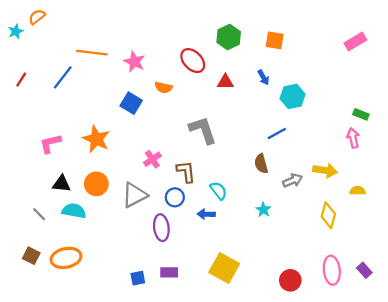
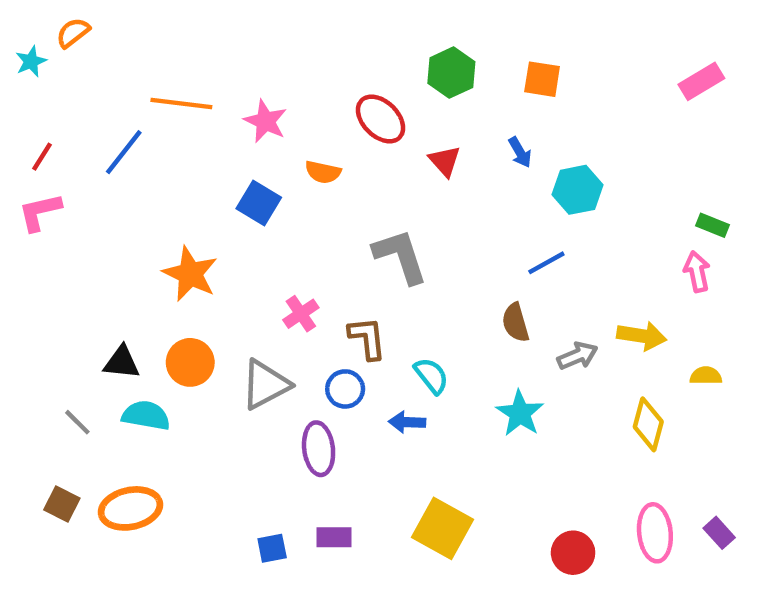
red triangle: (225, 82) -> (445, 161), turned 48
pink L-shape: (50, 144) -> (40, 212), moved
cyan star: (263, 210) -> (520, 413), size x1.5

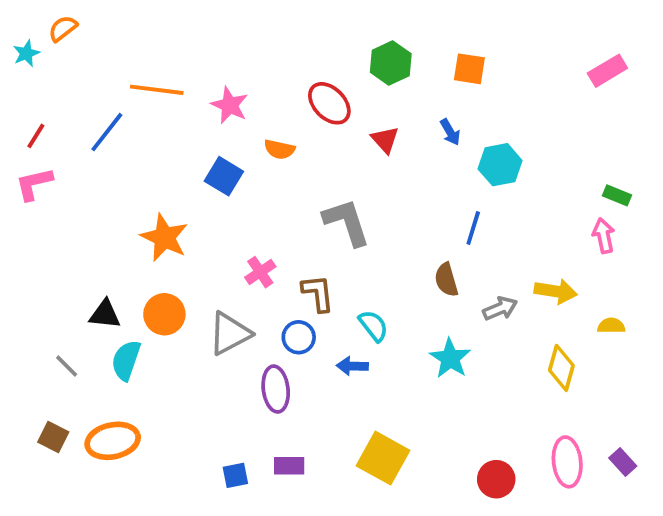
blue line: (546, 263) -> (473, 228), turned -44
cyan semicircle: (146, 416) -> (126, 360), turned -81

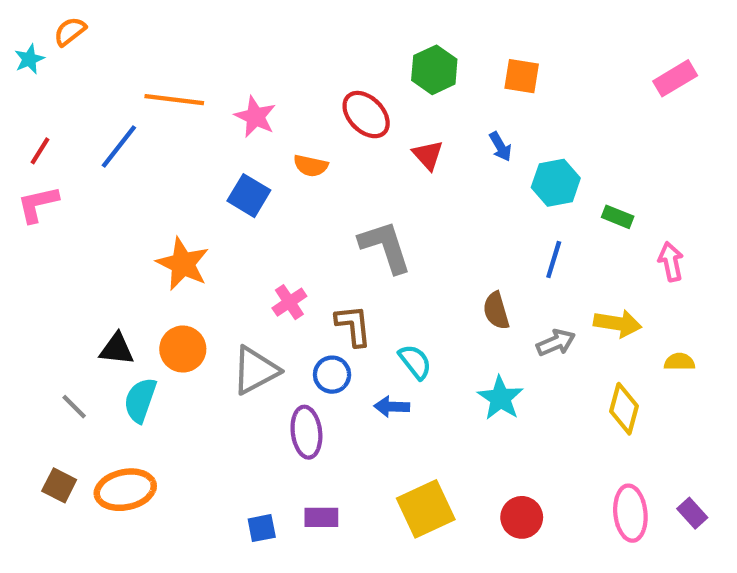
green rectangle: (617, 195) -> (618, 217), moved
blue line: (473, 228) -> (554, 259), moved
yellow square: (383, 458) -> (426, 509), turned 36
red circle: (496, 479) -> (522, 517), moved

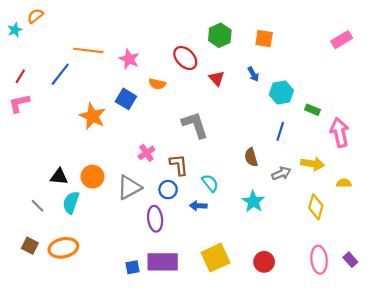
pink arrow: (671, 262) -> (340, 132), size x1.5
orange star: (183, 264) -> (93, 116), moved
purple rectangle: (321, 517) -> (163, 262), size x1.8

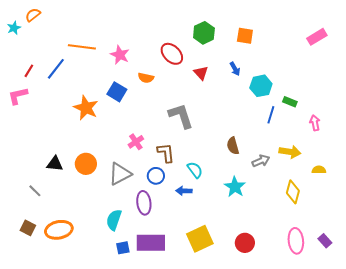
red line: (20, 76) -> (29, 71), moved
blue line: (280, 131) -> (271, 115), moved
pink arrow: (340, 132) -> (315, 123), size x0.6
cyan semicircle: (71, 203) -> (114, 220), moved

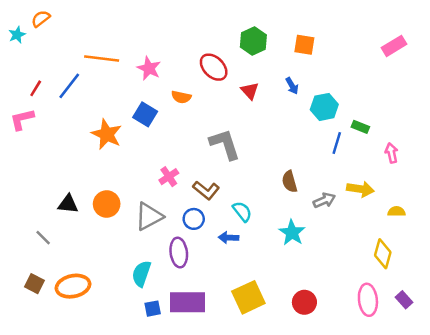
brown L-shape: (166, 153) -> (206, 190), turned 135
yellow diamond: (293, 192) -> (383, 254), moved

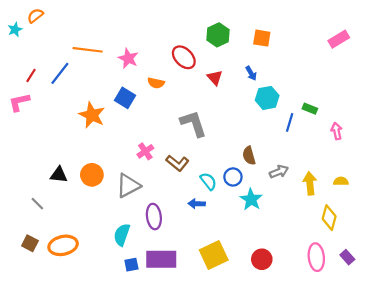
cyan hexagon: (324, 107) -> (267, 98), moved
yellow arrow: (360, 189) -> (310, 183), moved, turned -105
blue circle: (194, 219) -> (233, 177), moved

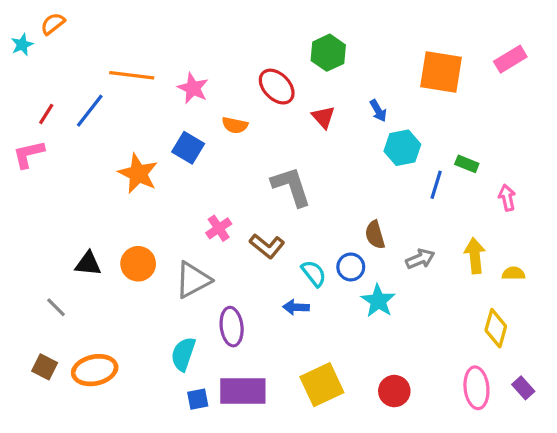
orange square: (262, 38) -> (441, 72), moved, size x1.6
yellow arrow: (310, 183) -> (475, 256), moved

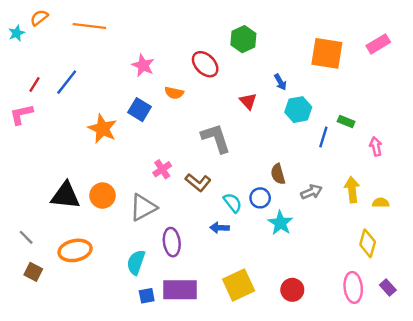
orange line: (132, 75) -> (89, 26), moved
red triangle: (323, 117) -> (248, 101), moved
black triangle: (88, 264) -> (65, 196), size x1.5
gray line: (56, 307) -> (26, 237), moved
orange ellipse: (95, 370) -> (75, 250), moved

